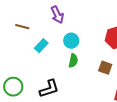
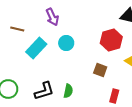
cyan rectangle: (41, 46) -> (36, 48), size x1.5
green semicircle: (73, 61) -> (68, 91), moved

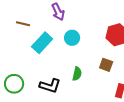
black L-shape: (44, 91) -> (50, 86), turned 35
green semicircle: (68, 91) -> (77, 74), moved

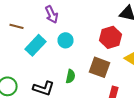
brown square: (106, 65) -> (100, 67), size x1.5

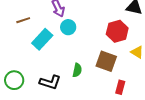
brown line: (16, 26) -> (23, 20), turned -32
cyan circle: (66, 40) -> (68, 27), moved

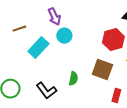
black L-shape: (50, 82) -> (46, 91), turned 35

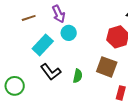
brown line: (19, 29) -> (29, 18), moved
black L-shape: (46, 91) -> (51, 72), moved

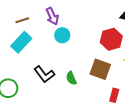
cyan rectangle: (43, 45) -> (21, 42), moved
green semicircle: (78, 76) -> (71, 78), turned 144

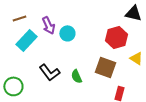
purple arrow: (52, 16) -> (48, 25), moved
brown line: (22, 20) -> (19, 18), moved

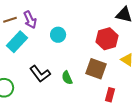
purple arrow: (48, 25) -> (30, 20), moved

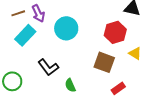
cyan circle: (58, 35) -> (66, 28), size x1.5
green semicircle: (67, 78) -> (70, 85), moved
red rectangle: (110, 95) -> (118, 88), turned 40

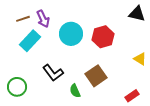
red hexagon: (115, 32) -> (103, 37), moved
brown square: (104, 62) -> (96, 76), moved, turned 35
red rectangle: (118, 88) -> (132, 96), moved

